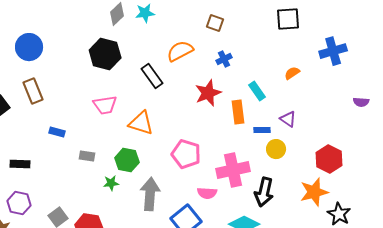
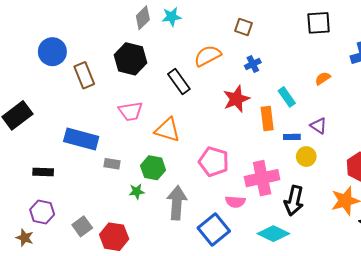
brown rectangle: (33, 91) -> (84, 75), moved
blue rectangle: (57, 132) -> (81, 139), size x2.0

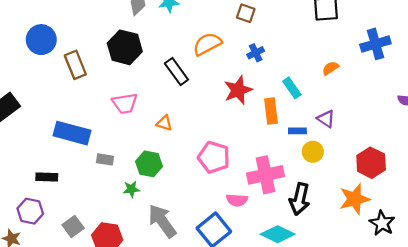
orange triangle: (167, 130) -> (164, 123), size x0.6
black rectangle: (43, 172) -> (47, 177), moved
gray arrow: (177, 203) -> (162, 221), moved, turned -40

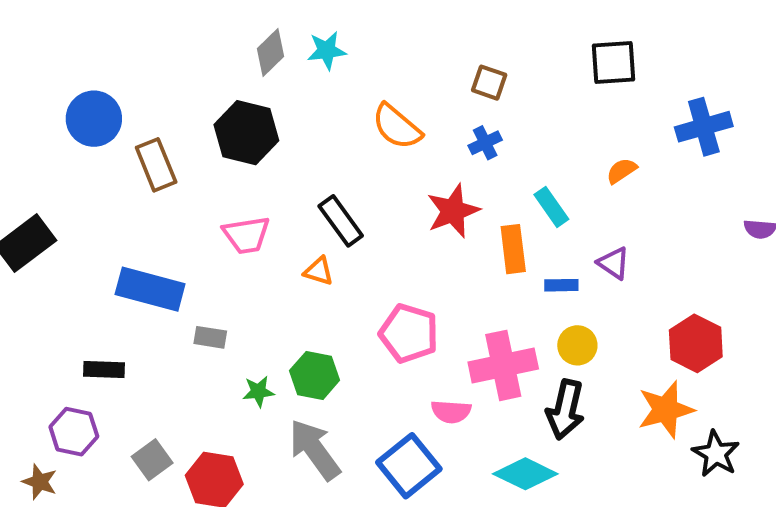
brown square: (246, 13) -> (489, 83), moved
orange semicircle: (207, 44) -> (397, 127), turned -112
black rectangle: (176, 71) -> (341, 221), moved
yellow circle: (313, 152) -> (577, 345), moved
green hexagon: (149, 164) -> (315, 375), moved

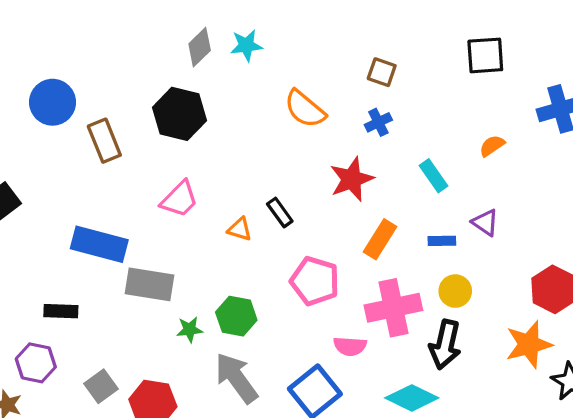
black rectangle: (341, 221) -> (280, 213), moved, size x0.7
pink trapezoid: (246, 235) -> (180, 199), turned -36
orange rectangle: (513, 249) -> (380, 239), moved, turned 39
gray rectangle: (210, 337) -> (149, 284), size x1.8

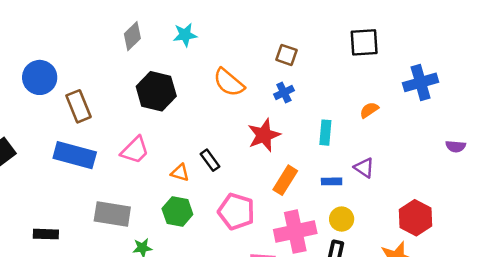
gray diamond: (200, 47) -> (132, 36), moved
black hexagon: (180, 114) -> (156, 91), moved
cyan rectangle: (433, 176) -> (325, 133), turned 40
blue rectangle: (99, 244) -> (75, 155), moved
green hexagon: (236, 316) -> (177, 211), moved

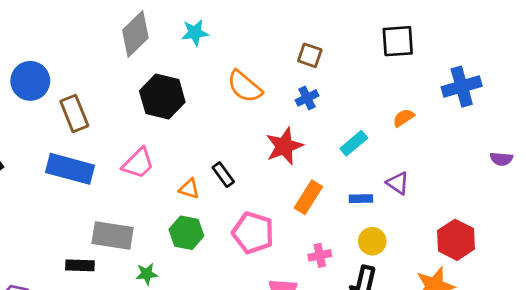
gray diamond: (132, 36) -> (135, 34), size x1.4
cyan rectangle: (325, 133) -> (354, 143), turned 45
pink cross: (295, 232) -> (320, 255), size x0.5
black rectangle: (46, 234) -> (80, 265), moved

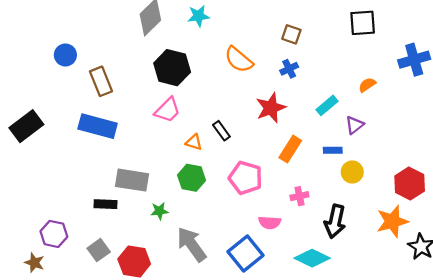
blue circle: (30, 81) -> (65, 55), size x0.7
pink trapezoid: (138, 163) -> (168, 110), moved
purple triangle: (398, 183) -> (355, 125), moved, turned 48
yellow circle: (372, 241) -> (352, 172), moved

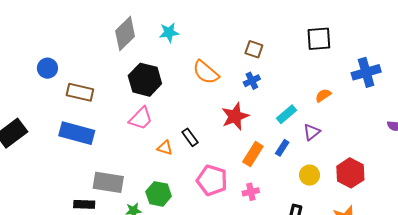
brown rectangle: (101, 81) -> (80, 92), turned -55
blue rectangle: (333, 150) -> (282, 148), moved, turned -56
green hexagon: (192, 178) -> (159, 194), moved
red hexagon: (410, 183) -> (350, 173), moved
pink cross: (299, 196) -> (251, 192), moved

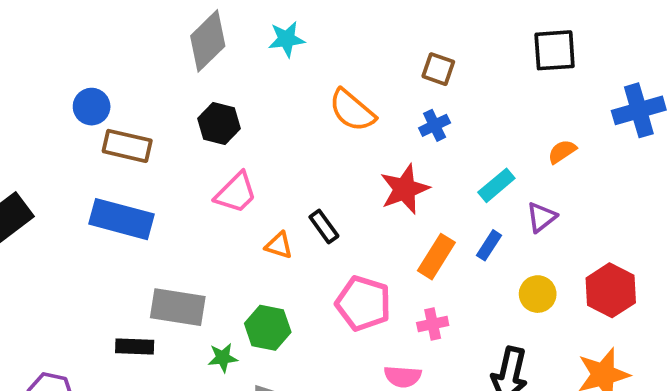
blue circle: (47, 68) -> (92, 107), moved
black hexagon: (145, 80) -> (219, 123), moved, size x0.7

